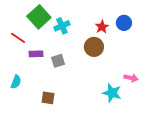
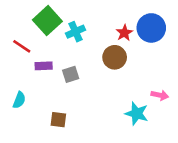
blue circle: (124, 23) -> (151, 28), size x1.5

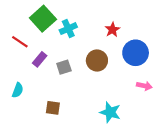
blue circle: (151, 28) -> (136, 53), moved
brown circle: (115, 57) -> (97, 60), moved
purple rectangle: (44, 66) -> (40, 59), turned -48
cyan star: (137, 114) -> (110, 112), moved

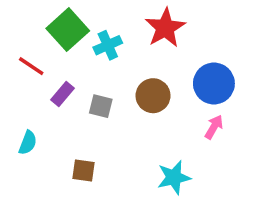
red star: (112, 30) -> (165, 28), moved, size x1.6
gray square: (64, 67) -> (101, 106), turned 32
pink arrow: (144, 86) -> (214, 127), moved, turned -72
cyan star: (110, 112) -> (174, 177), turned -30

